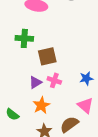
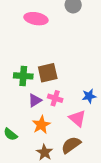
green cross: (24, 38) -> (23, 76), moved
pink triangle: (85, 105) -> (77, 118), moved

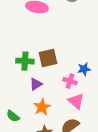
blue star: (89, 96) -> (84, 69), moved
pink cross: (55, 98) -> (70, 81), moved

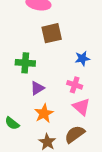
brown square: (48, 58) -> (52, 33), moved
blue star: (84, 69) -> (82, 58), moved

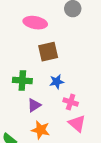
blue star: (82, 58) -> (57, 82), moved
orange star: (44, 113) -> (41, 130), turned -30

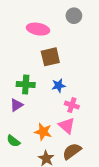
purple triangle: (34, 105) -> (16, 105), moved
pink triangle: (77, 123) -> (67, 126), moved

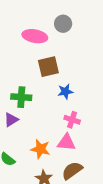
gray circle: (74, 16) -> (63, 24), moved
blue star: (59, 86) -> (65, 92), moved
pink triangle: (67, 126) -> (66, 142), turned -36

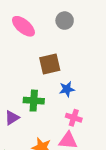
pink ellipse: (35, 36) -> (23, 26), moved, turned 30
green cross: (21, 97) -> (34, 101), moved

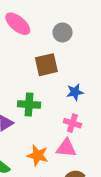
gray circle: (65, 21) -> (62, 32), moved
blue star: (67, 89) -> (75, 92), moved

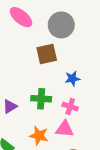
gray circle: (62, 32) -> (61, 25), size x1.5
green cross: (29, 104) -> (41, 99), moved

